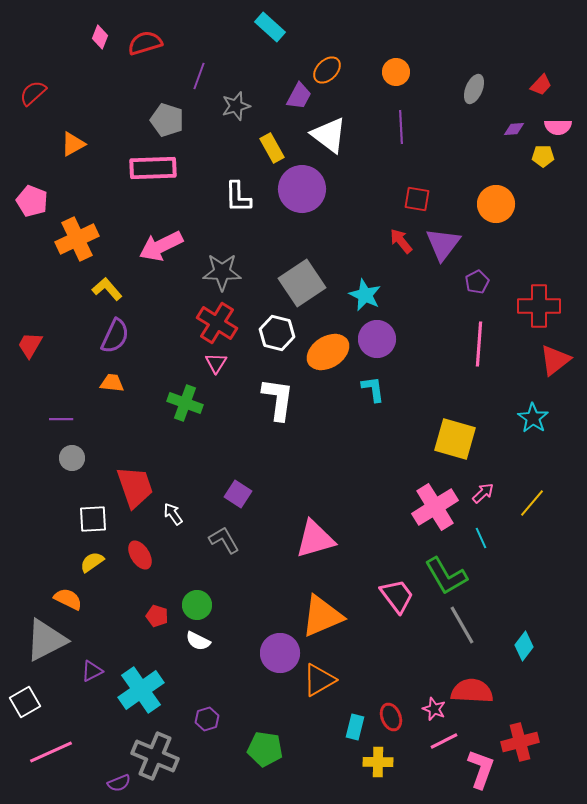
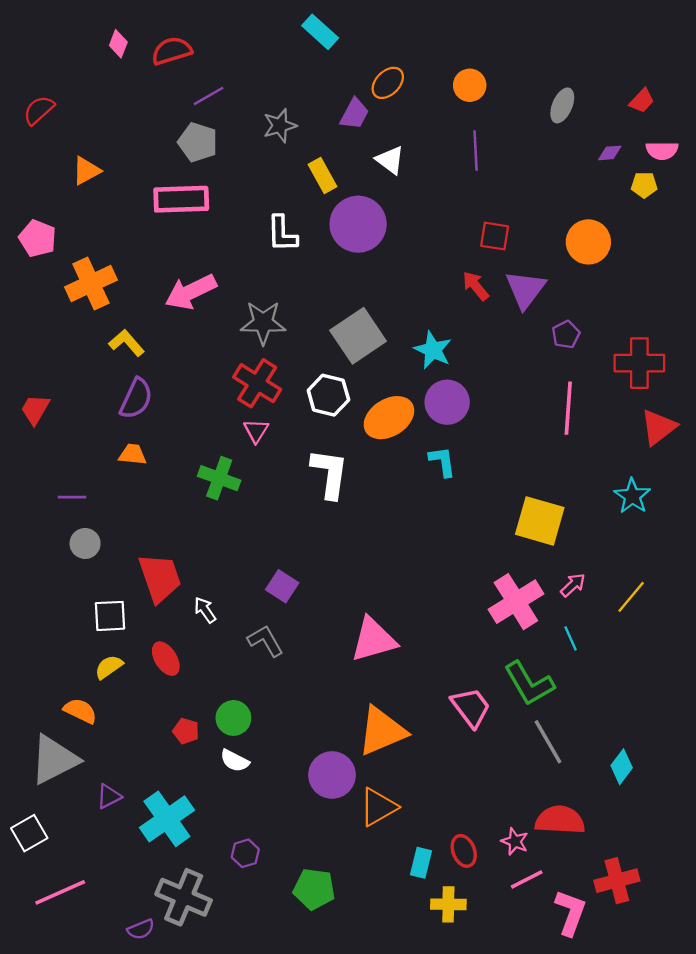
purple line: (199, 76) -> (209, 96), moved, turned 40
white triangle: (329, 135) -> (390, 160), size x0.7

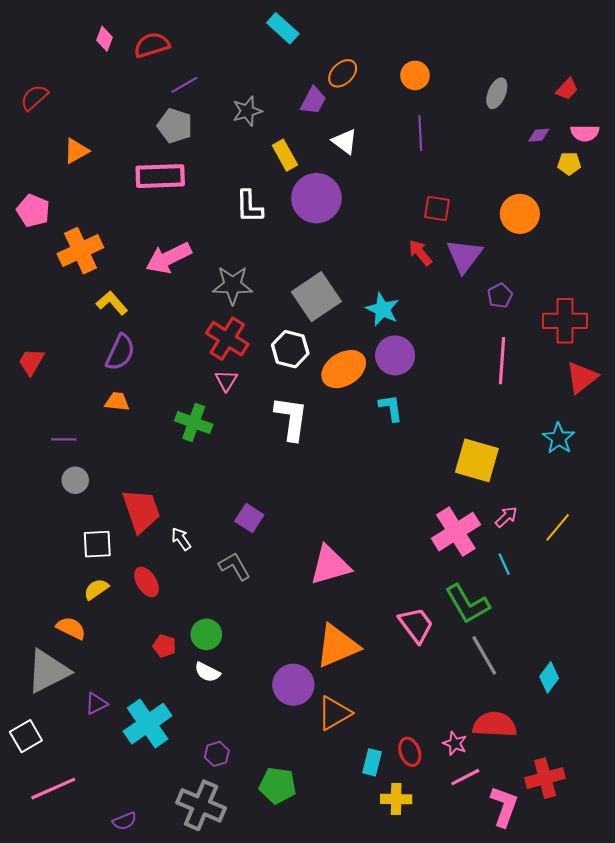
gray cross: (184, 897) -> (201, 805), moved

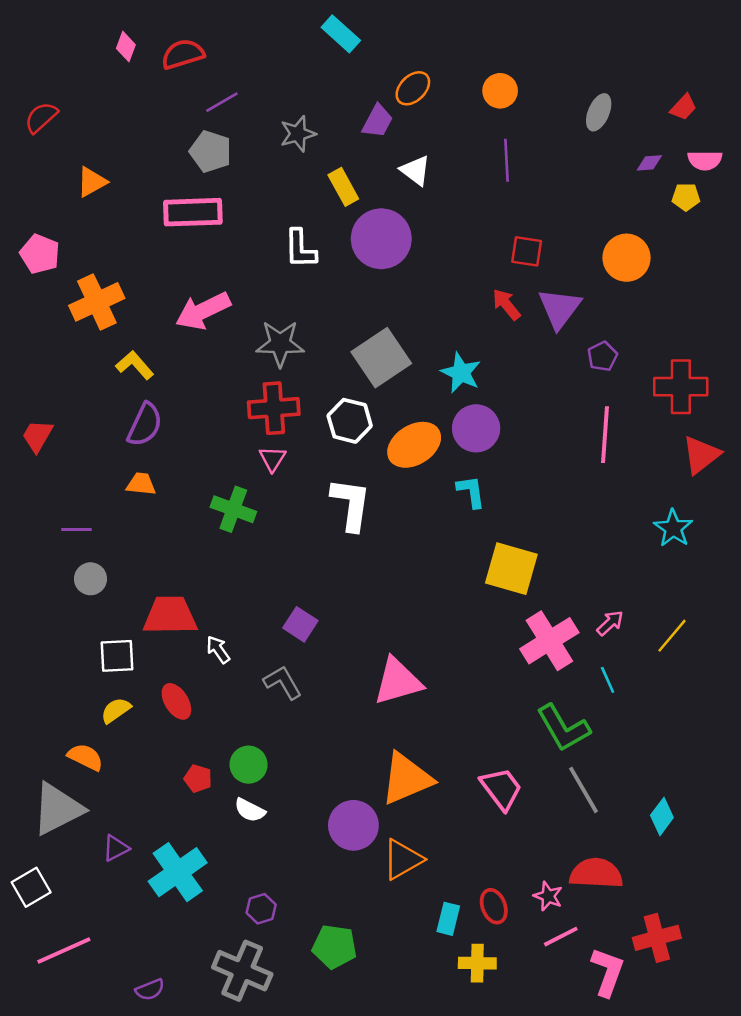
red cross: (227, 339) -> (274, 408), turned -36
yellow square: (477, 460) -> (511, 569), moved
red trapezoid: (141, 511) -> (170, 615), turned -72
pink trapezoid: (416, 625) -> (501, 789), moved

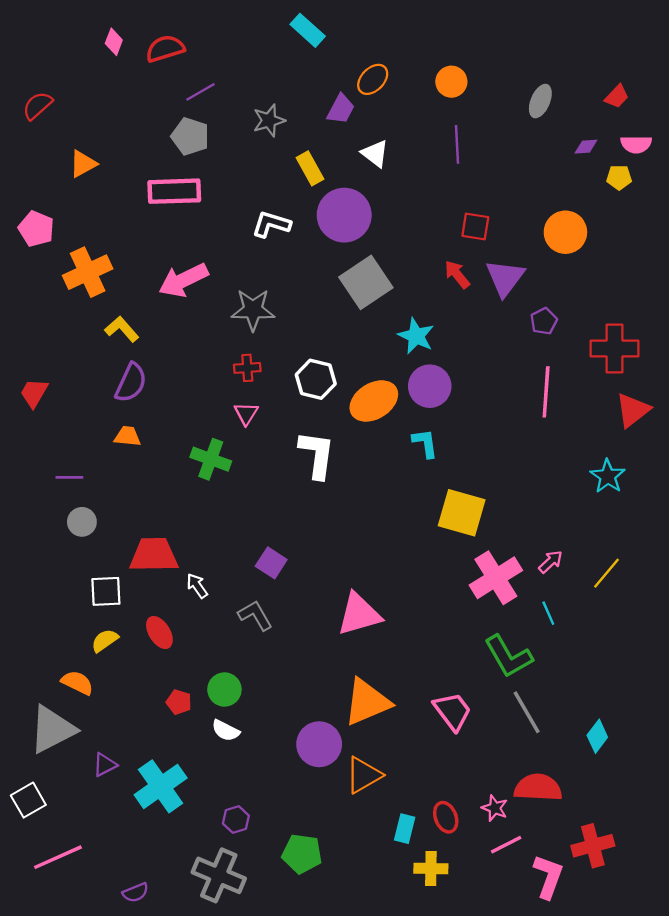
white L-shape: (300, 249) -> (271, 224), turned 108
gray square: (381, 358) -> (366, 282), moved
red cross: (274, 408) -> (247, 368), size x0.6

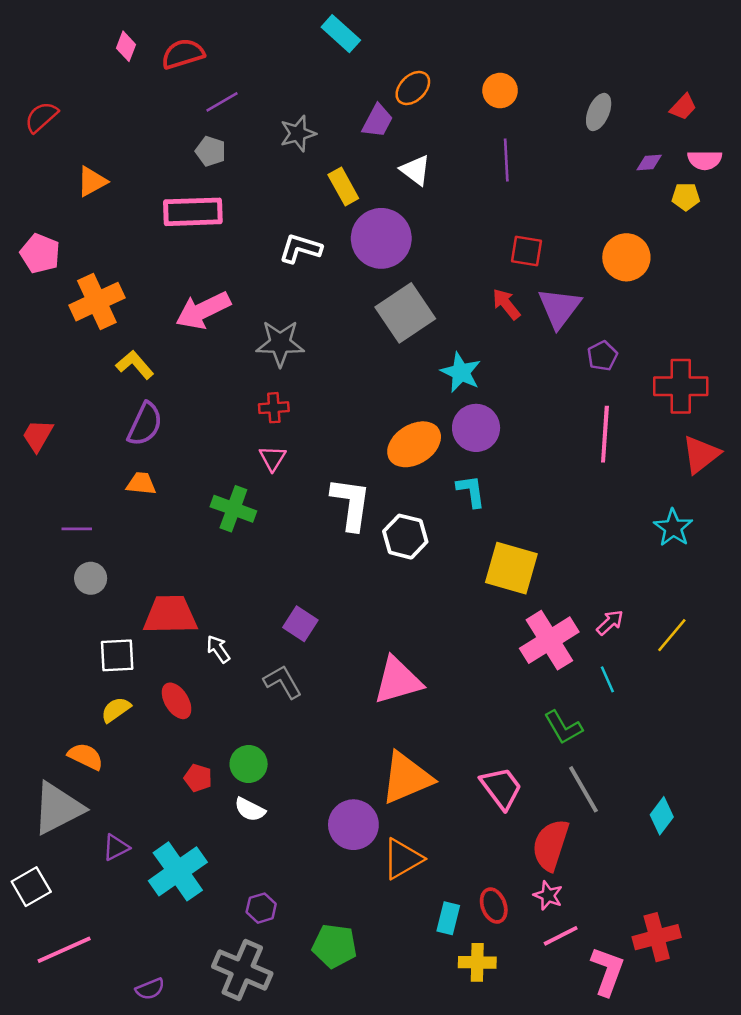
gray pentagon: (190, 136) -> (211, 151), size x0.7
white hexagon: (316, 379) -> (405, 537), moved
green L-shape: (508, 656) -> (563, 727), size x0.7
red semicircle: (538, 788) -> (551, 845), moved, turned -75

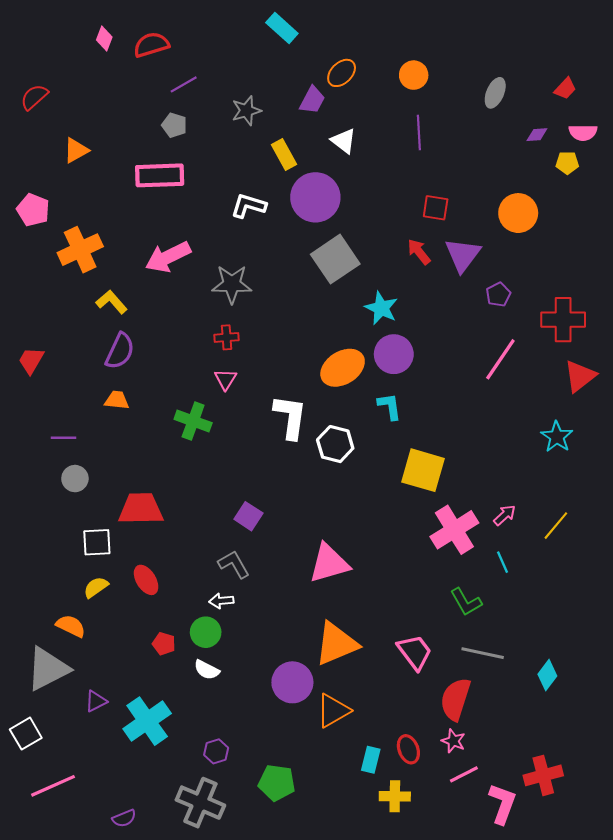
pink line: (605, 434) -> (500, 359), turned 30
white arrow: (218, 649) -> (221, 601), moved, turned -60
gray line: (583, 789) -> (483, 653), turned -48

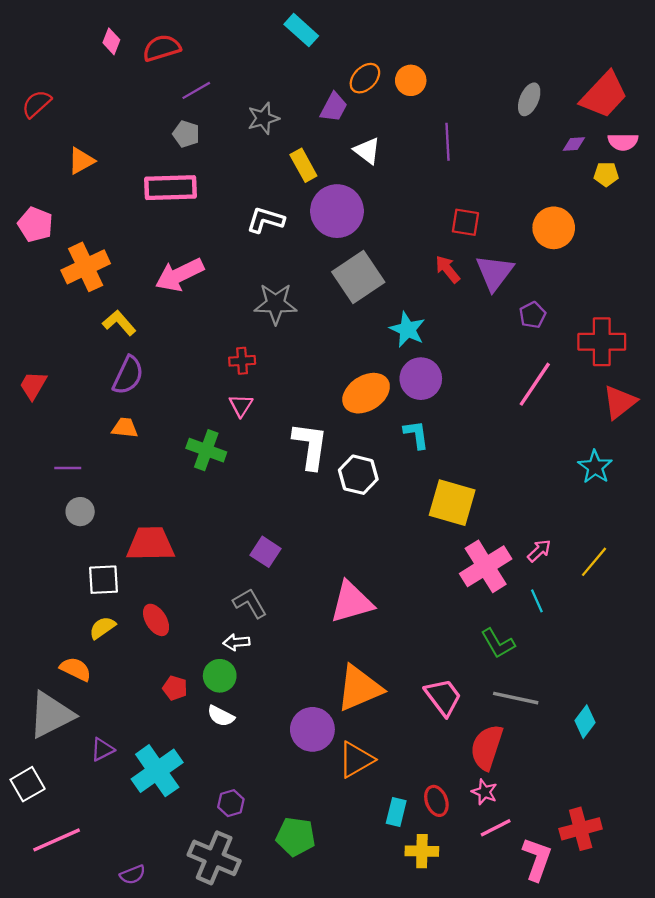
orange circle: (414, 75) -> (411, 80), moved
red trapezoid: (565, 89) -> (604, 95), size x2.0
gray star: (232, 284) -> (276, 304), moved

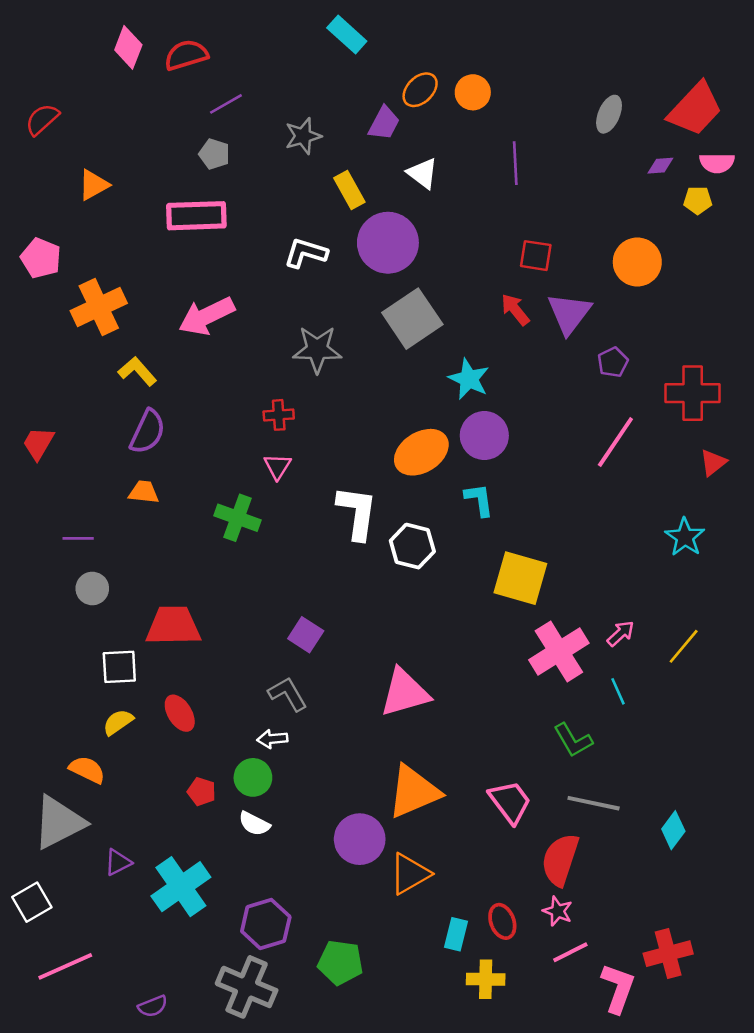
pink diamond: (111, 41) -> (128, 47), size x1.4
red triangle: (620, 402) -> (713, 463), size x0.7
purple hexagon: (231, 803) -> (266, 924), size x1.6

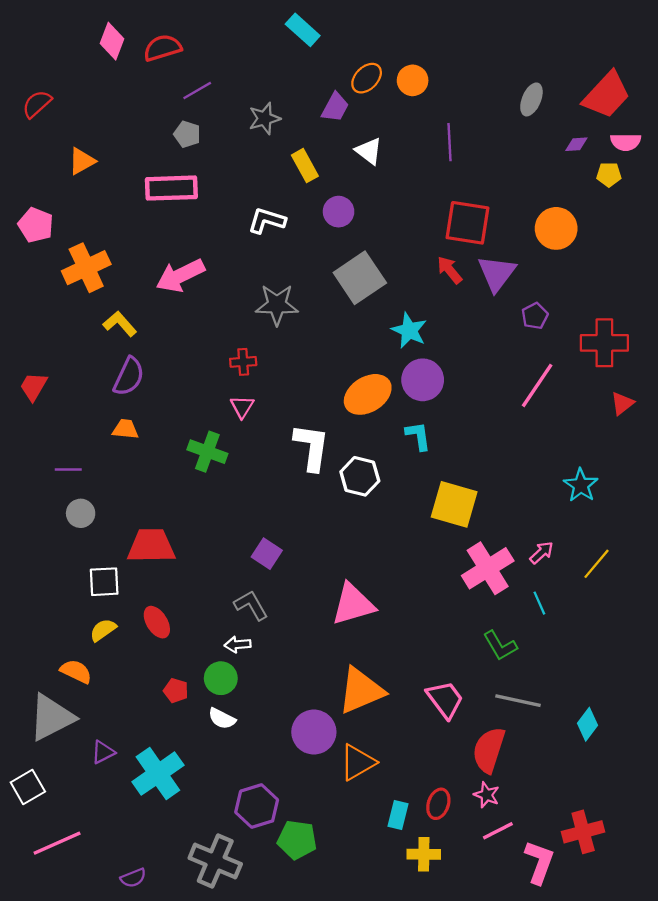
purple circle: (388, 243) -> (339, 212), size x0.6
red square: (536, 256) -> (468, 223), size x1.6
cyan star: (685, 537) -> (581, 485), moved
red ellipse: (502, 921) -> (438, 804), turned 40
purple hexagon: (266, 924) -> (257, 806), moved

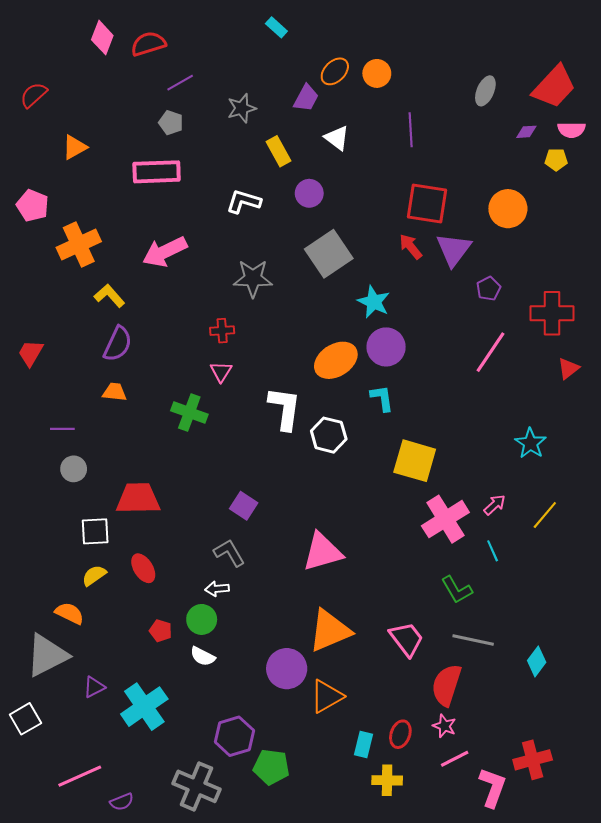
cyan rectangle: (303, 30) -> (276, 27), size x0.7
pink line: (57, 843) -> (80, 776), moved

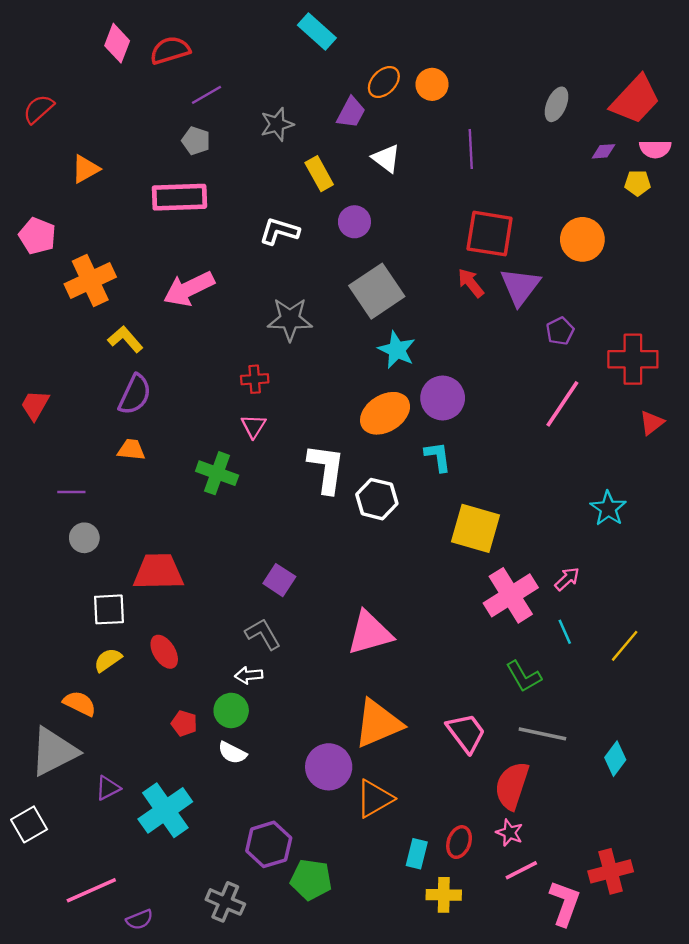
cyan rectangle: (276, 27) -> (317, 31), size x1.5
cyan star: (374, 302) -> (397, 350), moved
yellow line: (545, 515) -> (625, 646), moved
gray cross: (197, 786) -> (225, 902), size x0.7

